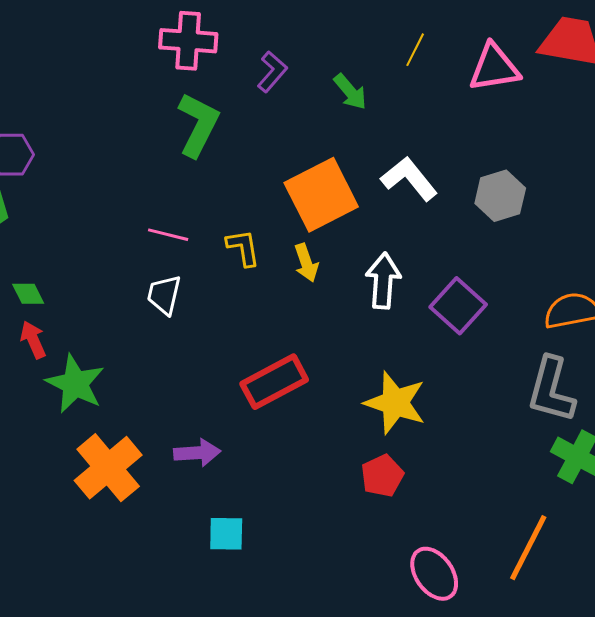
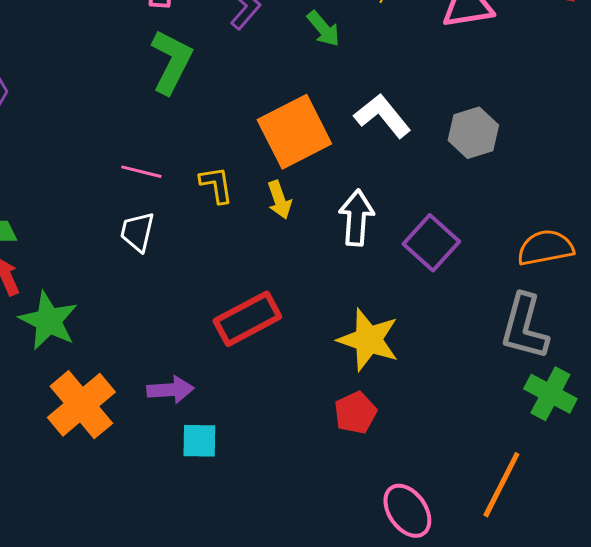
cyan square: (226, 534) -> (199, 441), moved

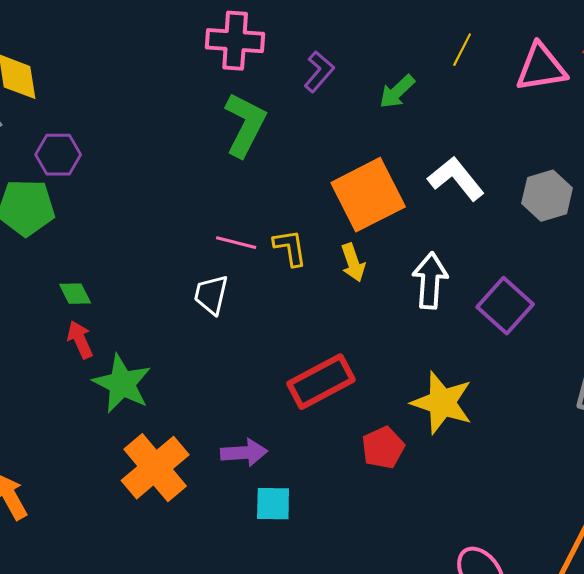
green arrow: (323, 29) -> (397, 92), turned 87
pink line: (141, 172) -> (236, 243), moved
red pentagon: (355, 413) -> (383, 448), moved

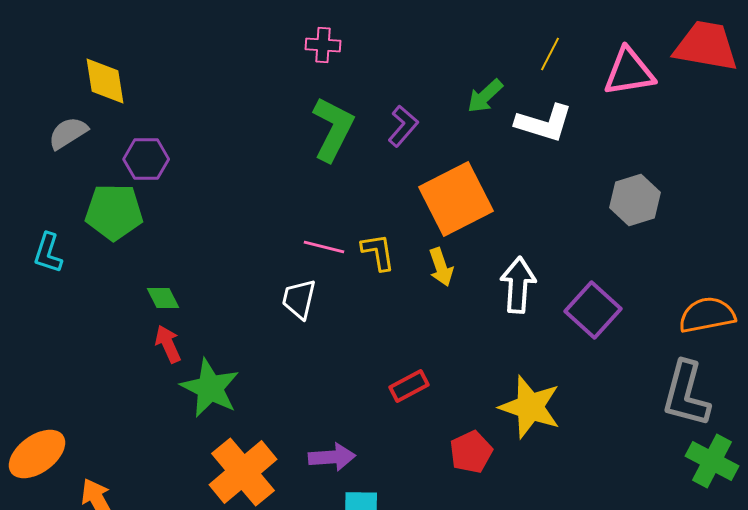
pink cross: (235, 41) -> (323, 45), size x0.6
purple L-shape: (319, 72) -> (403, 126), moved
white L-shape: (456, 179) -> (544, 123), moved, turned 146
red rectangle: (321, 382) -> (409, 386), size x0.6

